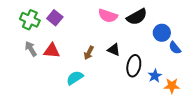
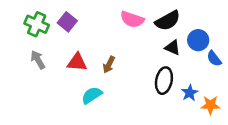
black triangle: (114, 50) -> (173, 48), moved
red triangle: (52, 51) -> (77, 62), moved

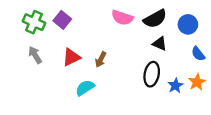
blue circle: (198, 40) -> (188, 24), moved
red triangle: (77, 62) -> (71, 57), turned -30
orange star: (210, 105) -> (197, 82), moved, turned -30

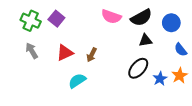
black triangle: (160, 44) -> (145, 40), turned -32
black ellipse: (152, 74) -> (138, 68), turned 30

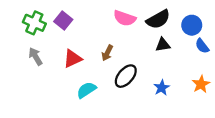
blue semicircle: (181, 50) -> (202, 46), moved
brown arrow: (92, 55) -> (107, 53), moved
black ellipse: (138, 68) -> (126, 76), moved
blue star: (160, 79) -> (162, 88), moved

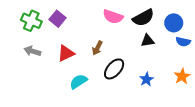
blue semicircle: (202, 46) -> (183, 42), turned -40
gray arrow: (36, 56) -> (32, 51), turned -42

